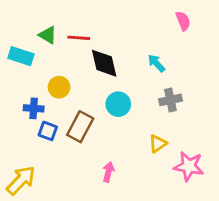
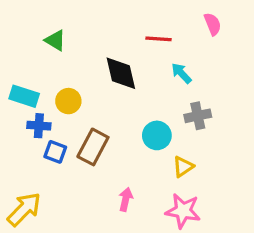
red line: (79, 38) -> (158, 39), moved
cyan rectangle: (21, 56) -> (24, 96), moved
cyan circle: (118, 104) -> (157, 135), moved
pink star: (189, 166) -> (183, 211), moved

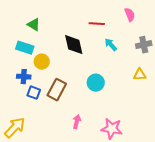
cyan rectangle: (24, 96) -> (25, 48), moved
gray cross: (198, 116) -> (144, 45), moved
yellow triangle: (183, 167) -> (140, 75), moved, turned 32

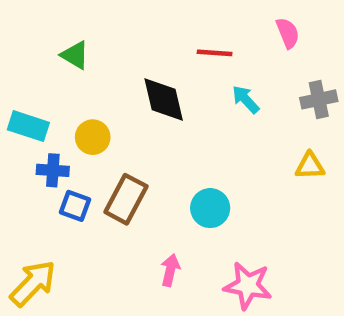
cyan rectangle: (25, 48) -> (28, 126), moved
cyan circle: (96, 83) -> (210, 208), moved

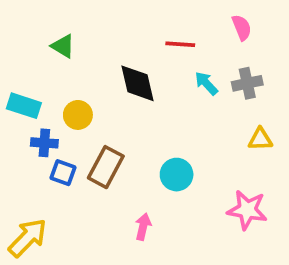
gray cross: (319, 99) -> (247, 83), moved
pink star: (248, 286) -> (247, 210), moved

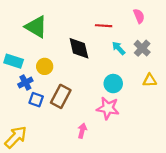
green triangle: (63, 46) -> (36, 27), size x1.6
gray cross: (247, 83) -> (142, 48), turned -35
blue cross: (44, 143) -> (25, 82), turned -32
cyan circle: (177, 175) -> (113, 84), moved
pink star: (247, 210) -> (108, 108), moved

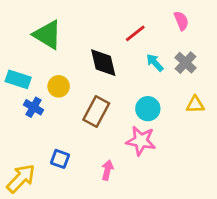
red line: (104, 26) -> (135, 33), turned -42
blue cross: (25, 82) -> (33, 107), turned -32
brown rectangle: (61, 96) -> (96, 111), moved
blue square: (36, 100) -> (60, 159), moved

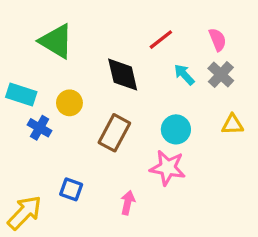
pink semicircle: (181, 21) -> (218, 40), moved

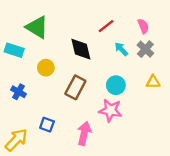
cyan rectangle: (21, 95) -> (14, 50), moved
blue cross: (40, 128) -> (19, 92), moved
pink arrow: (128, 203) -> (84, 133), size x1.5

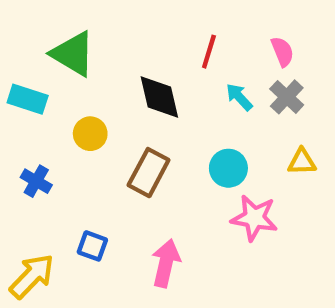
red line: (106, 26) -> (209, 52), turned -35
pink star: (110, 110) -> (254, 218), moved

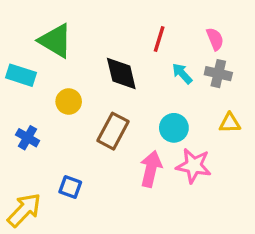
gray cross: (287, 97) -> (218, 74), turned -30
pink arrow: (166, 263) -> (151, 169), moved

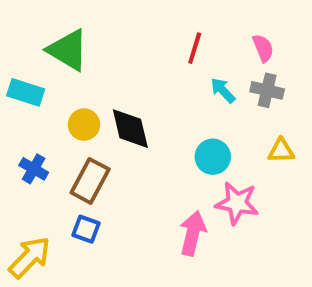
black diamond: (121, 74) -> (130, 129), moved
brown rectangle: (113, 131) -> (90, 181), moved
pink arrow: (151, 169) -> (193, 233), moved

